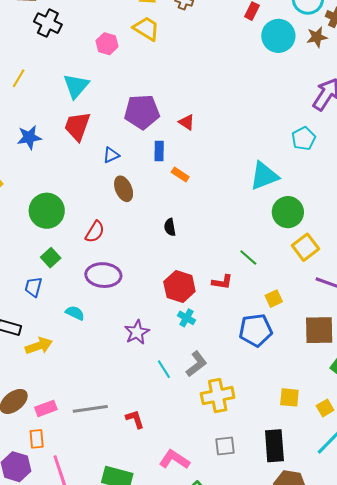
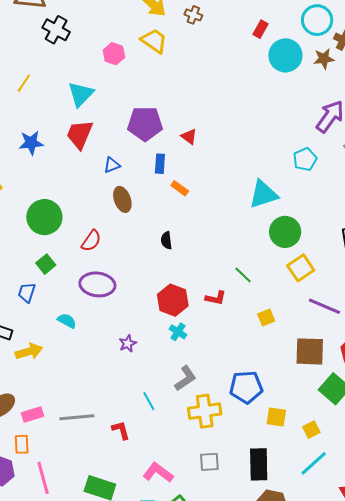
blue pentagon: (256, 330) -> (246, 387), moved
purple star: (137, 332) -> (128, 343), size x0.7
cyan line: (164, 369) -> (149, 401), moved

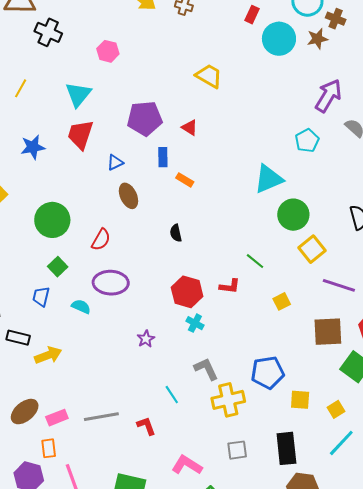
yellow trapezoid: (154, 41) -> (209, 76), moved
cyan semicircle: (67, 321) -> (81, 307), moved
gray L-shape: (185, 378) -> (206, 369), turned -76

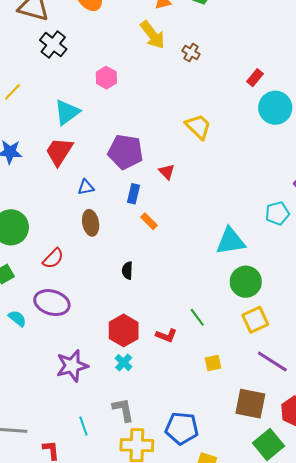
purple star: (146, 339) -> (72, 366), size x1.8

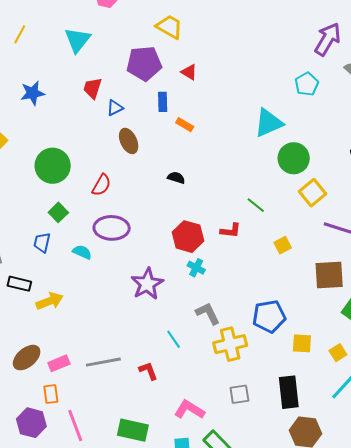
yellow trapezoid: (198, 127) -> (169, 27), moved
red trapezoid: (59, 152) -> (92, 88), moved, size x0.7
black semicircle: (127, 270) -> (176, 178), turned 120

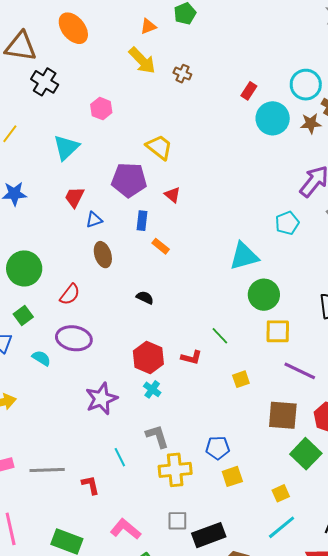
yellow square: (312, 193) -> (278, 331), turned 32
blue pentagon: (269, 316) -> (218, 448), size x0.7
yellow square: (302, 343) -> (232, 476), moved, turned -30
black rectangle: (289, 392) -> (209, 535), moved, turned 68

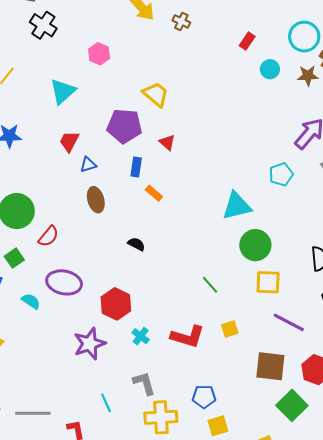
cyan circle: (273, 118) -> (270, 69), size x0.6
red semicircle: (70, 294) -> (48, 236), moved
red hexagon: (148, 357) -> (116, 304), moved
red L-shape: (191, 357) -> (188, 337), moved, size x1.6

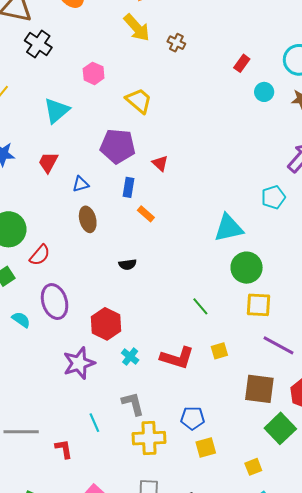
yellow trapezoid: (156, 94) -> (139, 101), moved
red trapezoid: (69, 141) -> (48, 162), moved
black semicircle: (136, 244) -> (128, 264), turned 144
purple ellipse: (64, 282) -> (55, 302), turned 60

